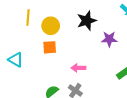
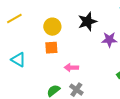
yellow line: (28, 18) -> (14, 19), moved, turned 56
pink arrow: (78, 68) -> (71, 68), moved

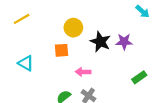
black star: (87, 22) -> (100, 42), moved, turned -30
yellow circle: (52, 27) -> (73, 28), moved

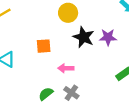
yellow circle: (73, 28) -> (68, 13), moved

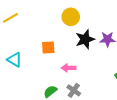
black star: (84, 37) -> (85, 39), turned 30

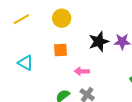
yellow circle: (71, 17) -> (62, 18), moved

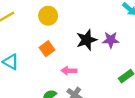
orange square: (61, 50) -> (47, 49), turned -32

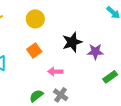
purple star: (111, 40) -> (95, 52), moved

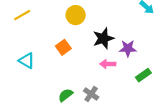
yellow circle: (35, 19) -> (76, 15), moved
pink arrow: (55, 72) -> (108, 64), moved

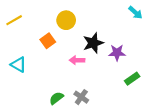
orange square: (63, 47) -> (48, 41), moved
pink arrow: (108, 64) -> (77, 60), moved

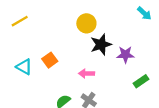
yellow circle: (66, 20) -> (86, 23), moved
orange square: (48, 41) -> (50, 60), moved
pink arrow: (77, 60) -> (86, 73), moved

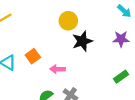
purple star: (125, 55) -> (121, 39), moved
pink arrow: (86, 73) -> (58, 69), moved

